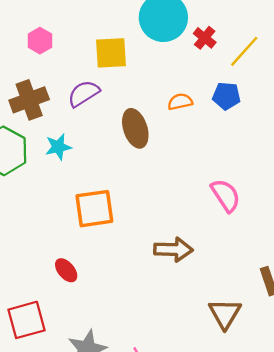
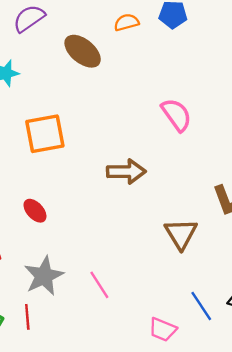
brown ellipse: (135, 128) -> (83, 51), turned -30
red ellipse: (66, 270) -> (35, 211), moved

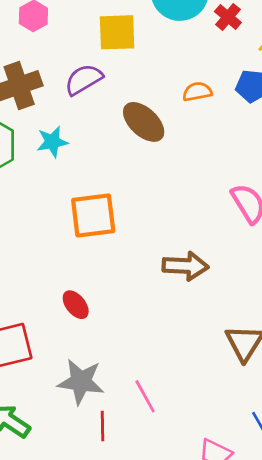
gray star: (44, 276) -> (81, 382), turned 30
red line: (27, 317) -> (102, 426), moved

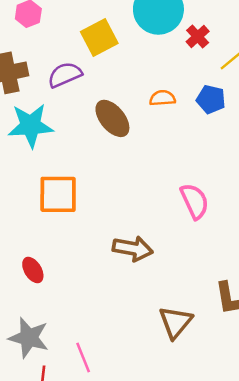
yellow square: (117, 32) -> (99, 37), turned -33
cyan star: (52, 142) -> (31, 126), size x1.6

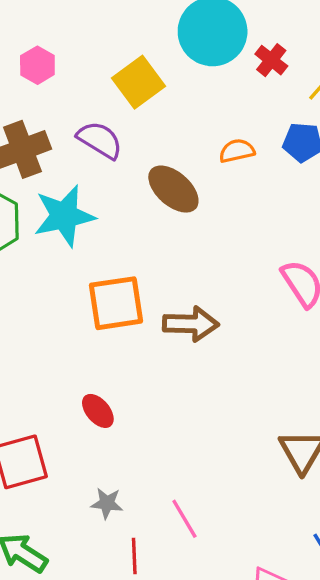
purple semicircle: (65, 75) -> (100, 140), turned 64
brown arrow: (133, 249) -> (191, 324), moved
gray star: (29, 338) -> (107, 503), size x0.6

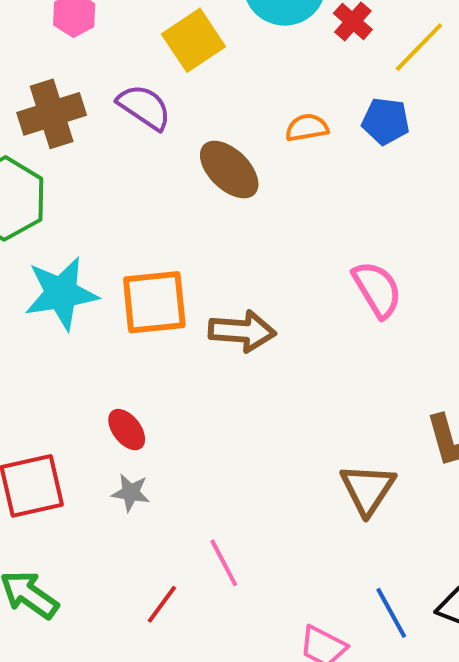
cyan star: (64, 216) -> (61, 293), moved
gray star: (107, 503) -> (131, 493), moved
red line: (134, 556) -> (162, 604), turned 36

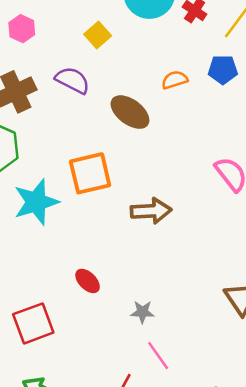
yellow square: (193, 40) -> (98, 35), size x0.7
orange square: (154, 302) -> (90, 173), moved
gray star: (131, 493) -> (142, 312), moved

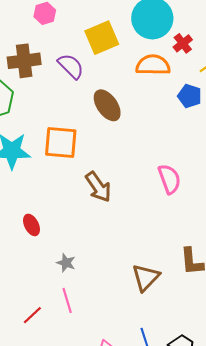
yellow square: (98, 35) -> (102, 38), size x1.6
orange semicircle: (175, 80) -> (153, 65), moved, size x1.6
brown arrow: (151, 211) -> (98, 187), turned 40

